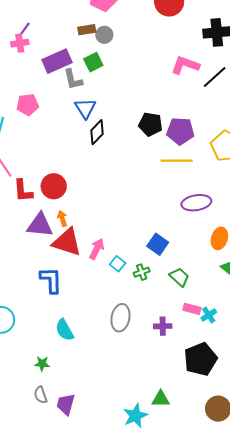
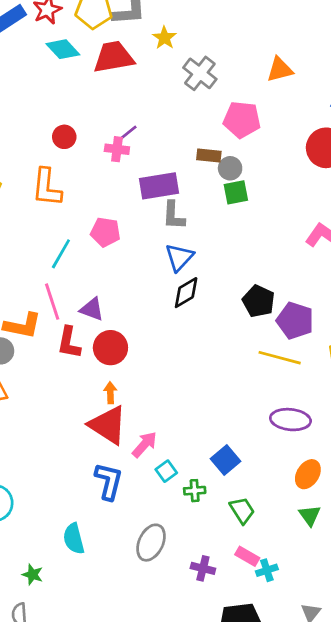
green square: (93, 62) -> (236, 192), moved
purple triangle: (40, 225) -> (92, 309), moved, size x0.7
blue L-shape: (51, 280) -> (109, 481), moved

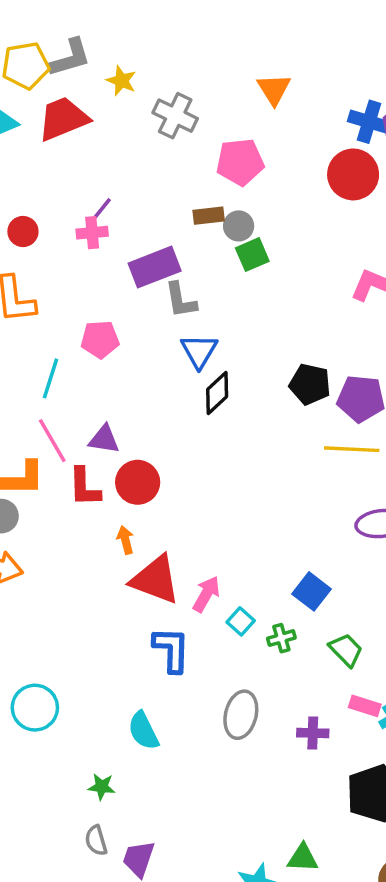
orange triangle: (280, 69) -> (274, 89), turned -36
orange arrow: (110, 393) -> (125, 540), moved

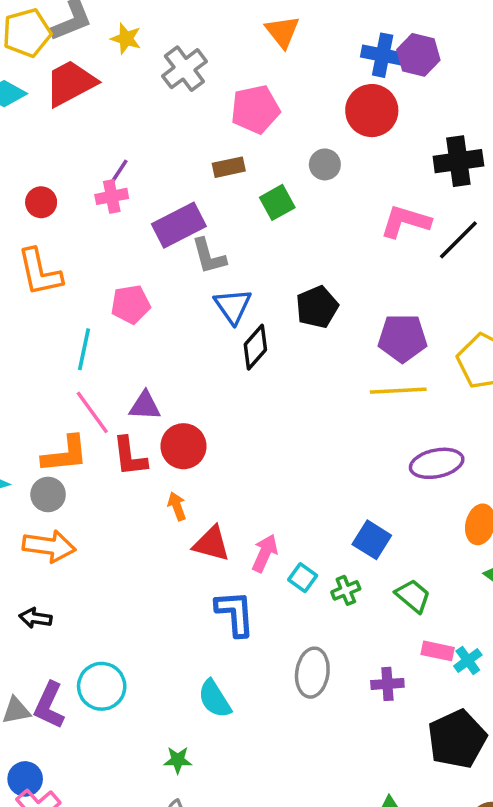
gray cross: (175, 116) -> (184, 69), turned 33
gray circle: (239, 226) -> (325, 164), moved
black pentagon: (310, 384) -> (317, 307), moved, turned -30
red triangle: (155, 580) -> (211, 544), size x0.7

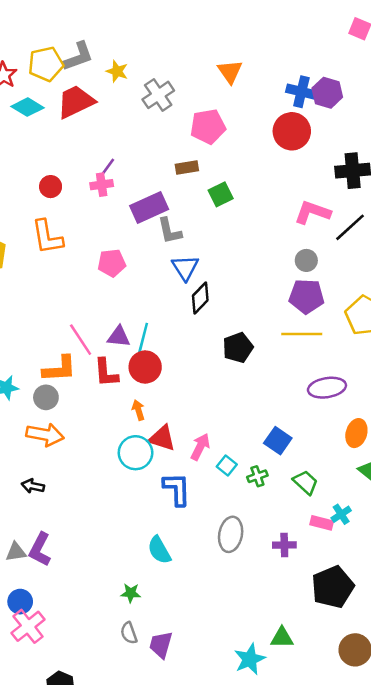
gray circle: (325, 164) -> (306, 260), moved
black pentagon: (317, 307) -> (238, 348), moved
cyan line: (84, 349) -> (143, 338), moved
cyan cross: (468, 660) -> (341, 514), moved
cyan circle: (102, 686) -> (136, 453), moved

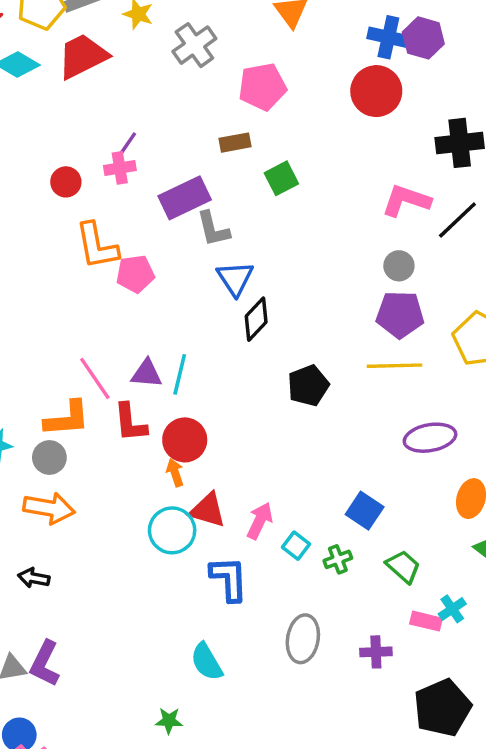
red circle: (51, 187) -> (66, 182), moved
orange L-shape: (47, 237) -> (97, 246), moved
red circle: (145, 367) -> (185, 440), moved

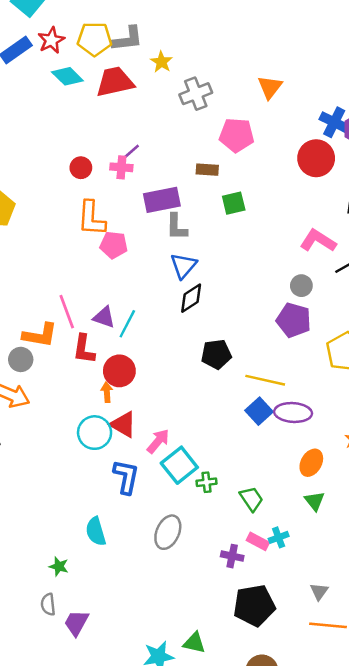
yellow line: (395, 366) -> (265, 380), moved
blue square: (365, 511) -> (259, 411), moved
cyan square: (296, 546) -> (179, 465), size x1.8
purple cross: (376, 652) -> (232, 556), moved

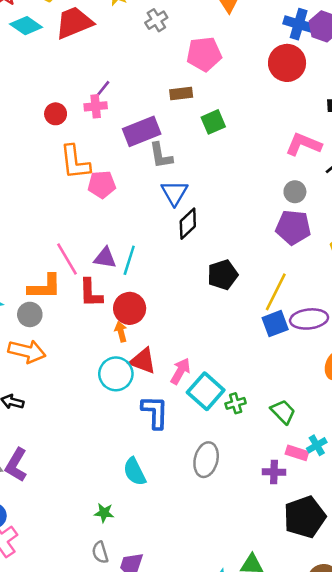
gray cross: (196, 94) -> (156, 20), size x0.7
yellow line: (265, 380) -> (276, 292), turned -66
blue square: (259, 411) -> (275, 324), turned 32

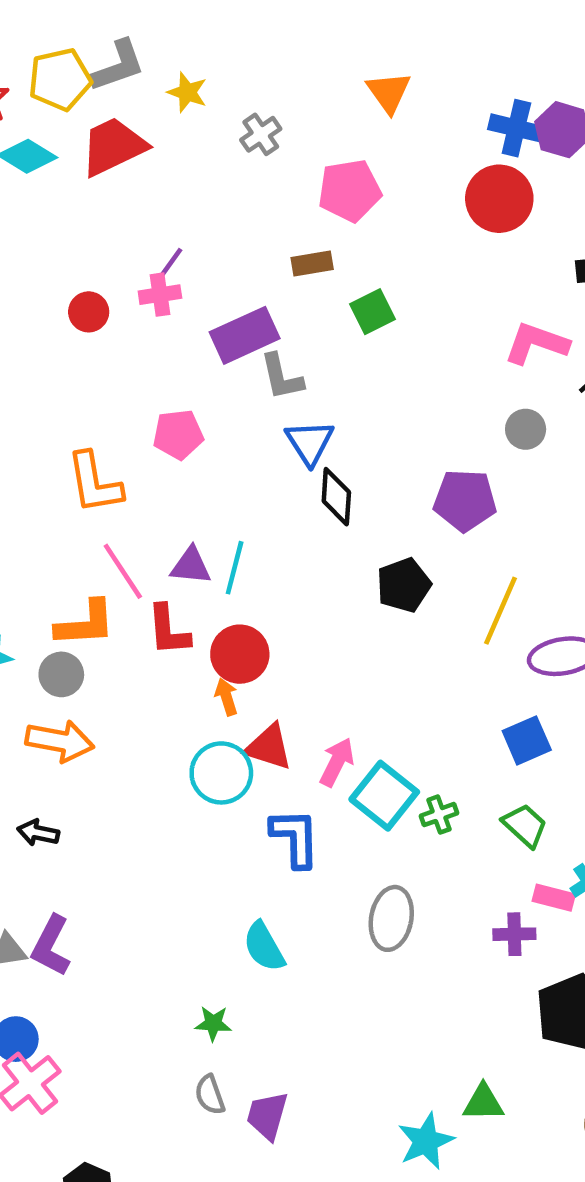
orange L-shape: (75, 162) -> (94, 483), moved
black diamond: (188, 224) -> (336, 497), turned -40
purple pentagon: (293, 227) -> (465, 500), moved
blue square: (275, 324) -> (527, 740), moved

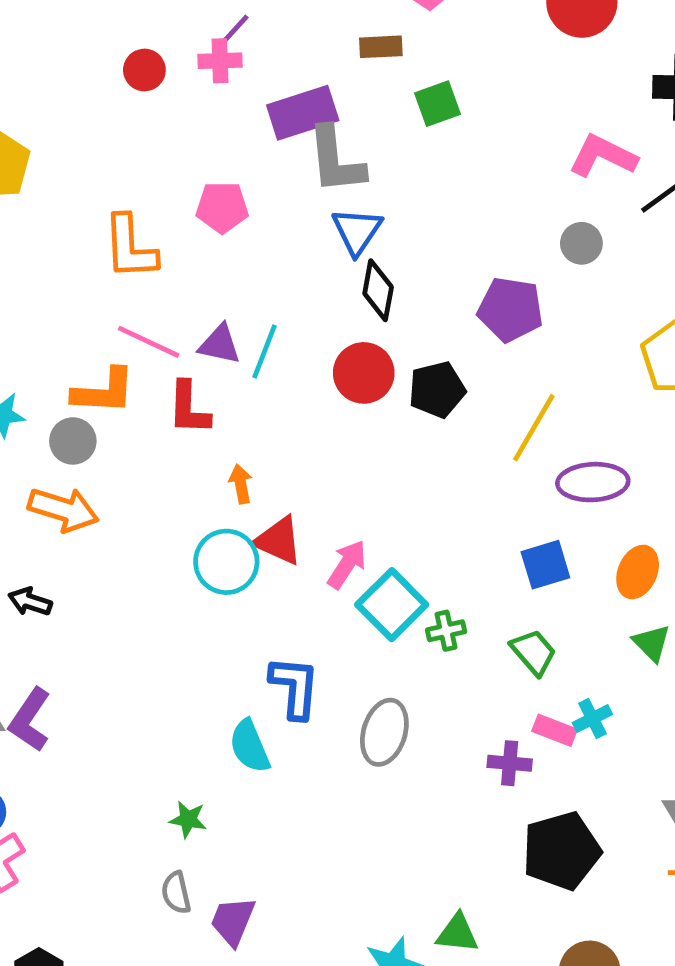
gray L-shape: (282, 377) -> (336, 160), size x1.4
pink line: (123, 571) -> (149, 342), turned -38
red circle: (240, 654) -> (364, 373), moved
blue L-shape: (295, 838) -> (295, 687), moved

